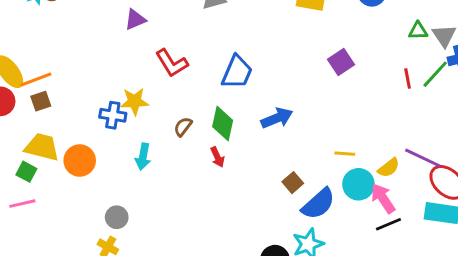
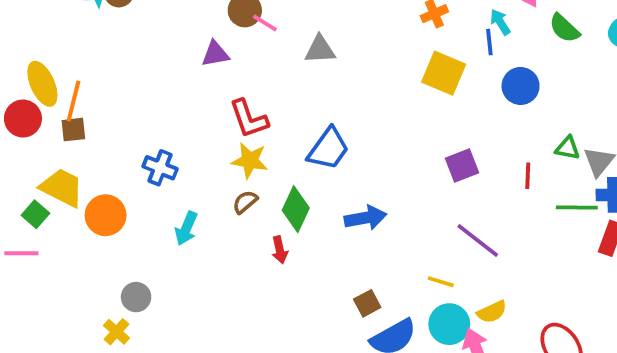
green line: (435, 74) -> (577, 208), turned 36
red line: (408, 79) -> (528, 176), moved
orange line: (36, 80) -> (73, 101), turned -68
yellow star: (134, 101) -> (250, 161), moved
purple line: (423, 158) -> (478, 241), moved

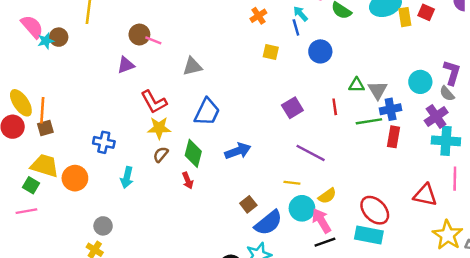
gray triangle: (320, 50) -> (192, 66), moved
yellow square: (444, 73) -> (271, 52), size x0.6

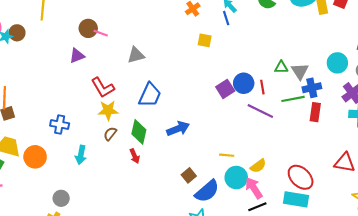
blue circle: (320, 51) -> (244, 83), moved
purple line: (311, 153) -> (260, 111), moved

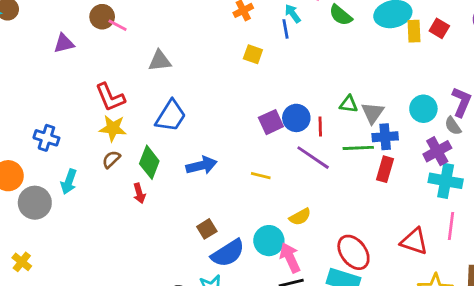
purple triangle: (77, 56) -> (64, 43), moved
yellow line: (227, 155) -> (261, 176), moved
yellow semicircle: (258, 166) -> (300, 217), moved
gray circle: (61, 198) -> (35, 203), moved, size x1.5

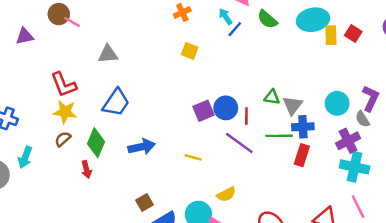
blue line: (286, 29) -> (235, 29), moved, turned 49
pink line: (451, 226) -> (358, 207), turned -35

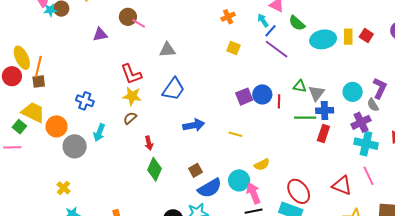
cyan ellipse: (313, 20) -> (323, 39), moved
green diamond: (96, 143) -> (155, 169), moved
purple line: (239, 143) -> (277, 49), moved

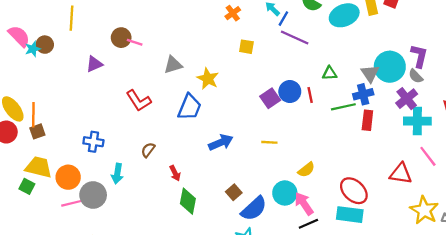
cyan circle: (353, 92) -> (390, 67), size x1.4
gray triangle: (316, 93) -> (370, 73), moved
yellow star: (132, 96) -> (208, 79), moved, turned 30
pink line: (12, 147) -> (71, 203), moved

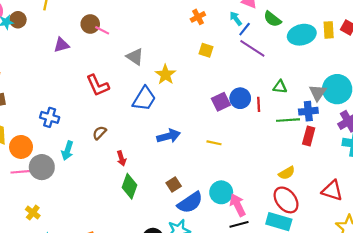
gray triangle: (173, 65) -> (135, 57), turned 42
yellow semicircle: (306, 170) -> (287, 173), moved

